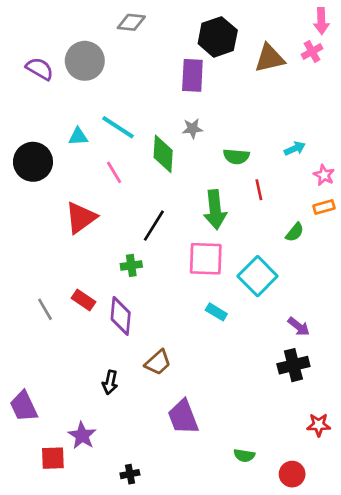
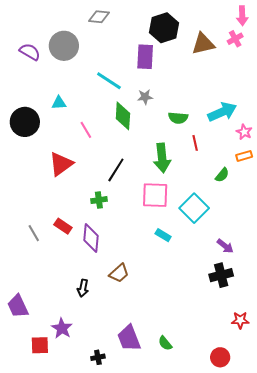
cyan line: (118, 127) -> (109, 81), moved
cyan arrow: (295, 149) -> (222, 112), size x1.8
purple trapezoid: (183, 417) -> (129, 338), moved
green semicircle: (244, 455) -> (165, 343), moved, turned 42

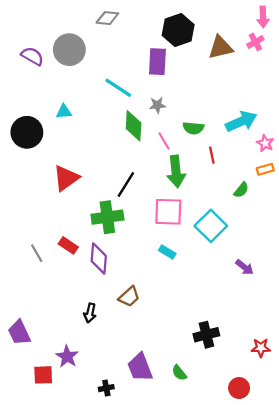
pink line: (86, 130) -> (164, 141), moved
green cross: (99, 200) -> (107, 217), size x1.8
cyan rectangle: (163, 235) -> (167, 252), moved
black cross: (221, 275) -> (206, 335), moved

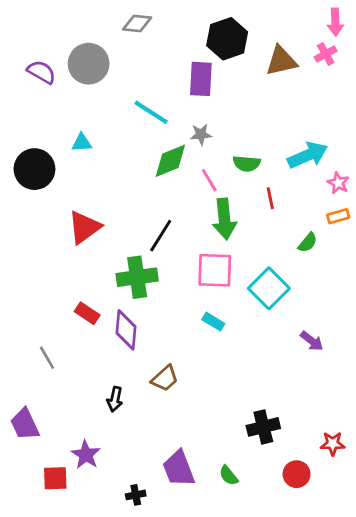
green diamond: (134, 126) -> (170, 161), turned 64
gray line: (37, 253) -> (47, 358), moved
red circle: (239, 388) -> (297, 474), moved

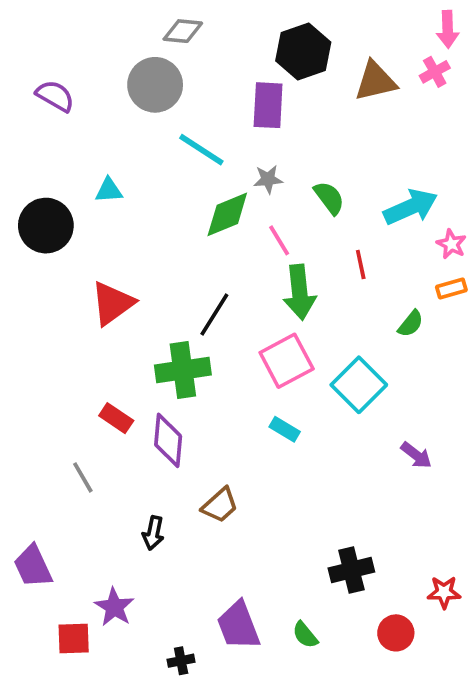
gray circle: (89, 64) -> (155, 85), moved
green semicircle: (247, 164) -> (329, 198), moved, turned -132
pink square: (215, 270) -> (287, 361), turned -30
gray line: (47, 358) -> (83, 477), moved

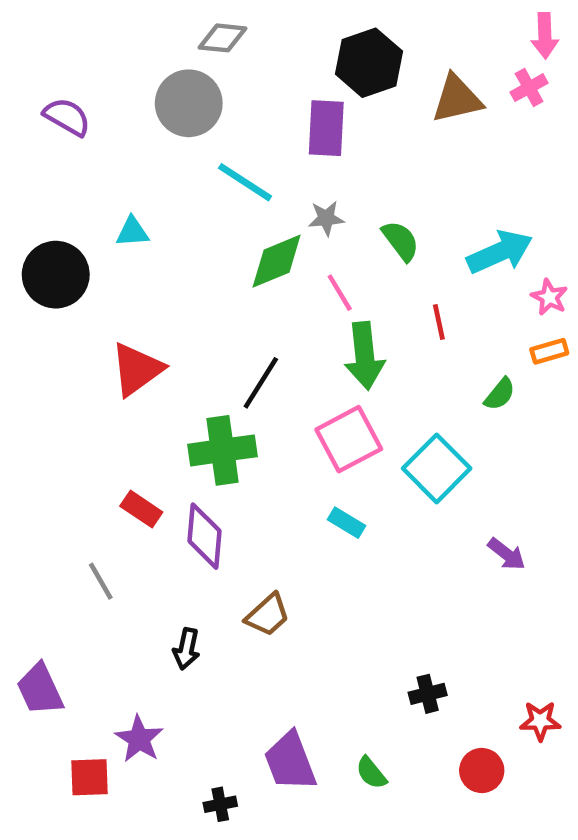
black cross: (351, 570) -> (428, 694), size x0.7

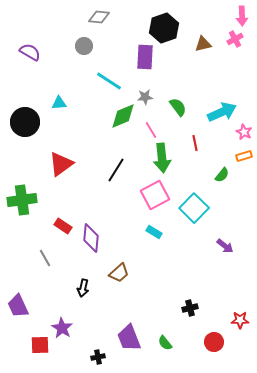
brown triangle: (457, 99) -> (203, 44), size x0.7
gray circle: (189, 103) -> (84, 46), size x0.6
green cross: (223, 450) -> (22, 200), moved

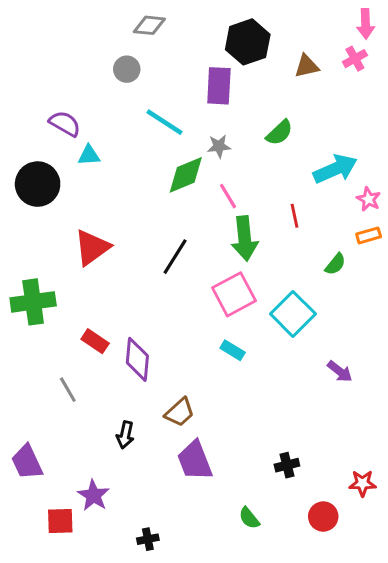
purple semicircle: (30, 52) -> (65, 124), moved
green semicircle: (178, 107) -> (279, 133), moved, turned 84
purple trapezoid: (129, 338) -> (195, 461), moved

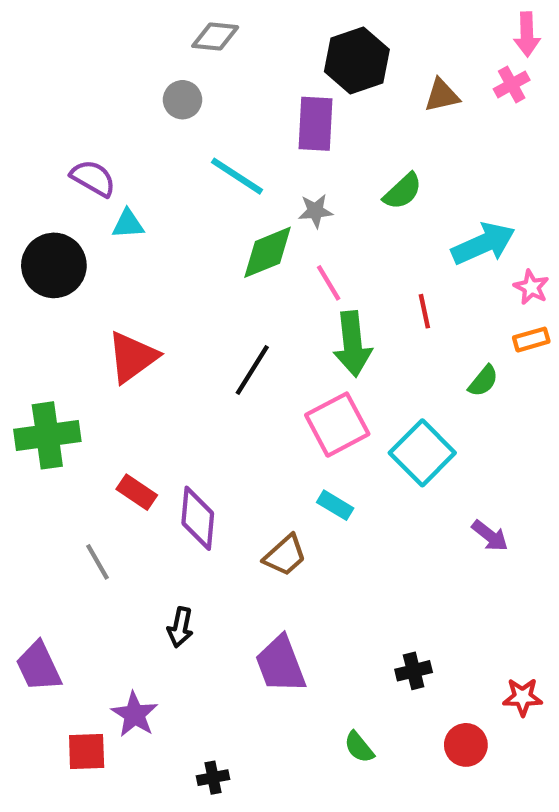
brown trapezoid: (180, 412) -> (285, 555), moved

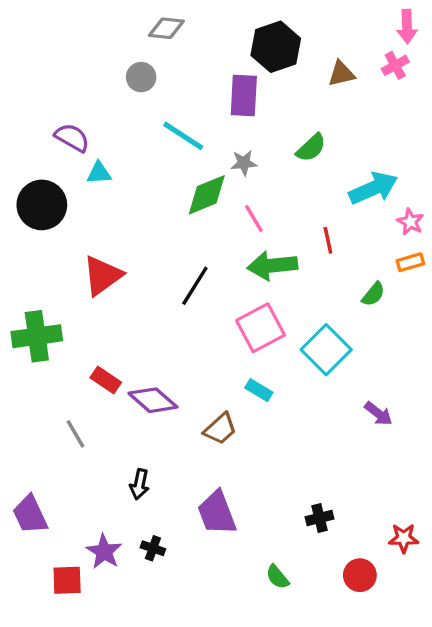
green arrow: (353, 344) -> (272, 266), turned 90
purple diamond: (198, 518) -> (153, 400), turned -54
black cross: (213, 778) -> (153, 548), moved, turned 30

